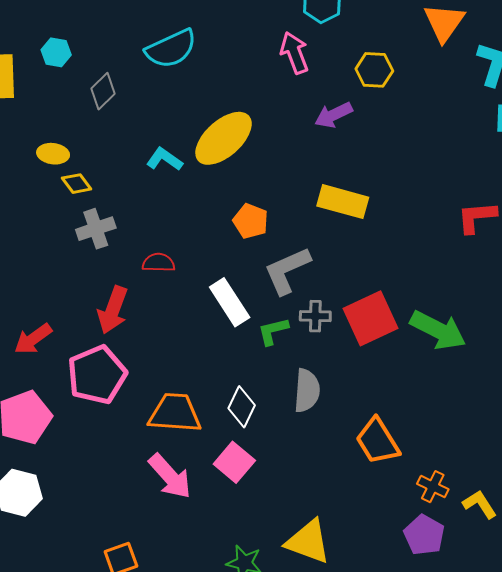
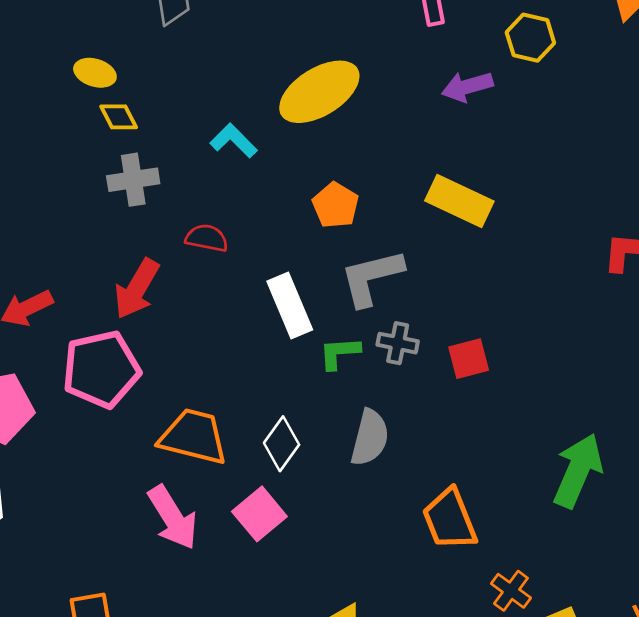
cyan L-shape: (164, 159) -> (234, 141), moved
red square: (370, 318) -> (469, 359), size x0.6
green arrow: (438, 330) -> (578, 471), moved, turned -104

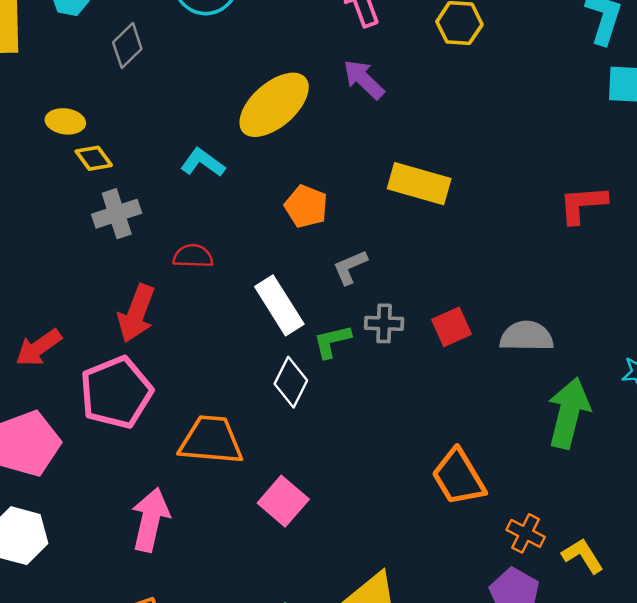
purple arrow: (467, 87) -> (364, 79), moved, turned 69
gray L-shape: (371, 277) -> (350, 267), size x0.6
gray semicircle: (370, 438) -> (527, 336), moved, turned -94
white diamond: (282, 444) -> (291, 382), moved
pink arrow: (173, 518) -> (150, 520), moved, turned -126

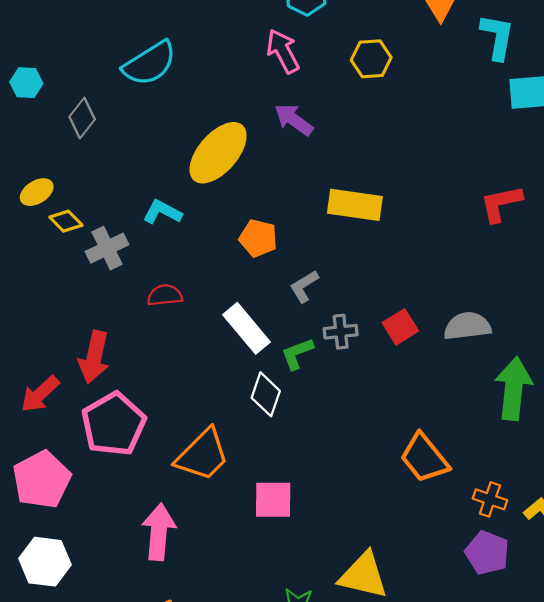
yellow ellipse: (65, 121) -> (37, 192), turned -32
gray cross: (117, 214) -> (107, 248), moved
red arrow: (136, 313) -> (94, 357), moved
orange trapezoid: (211, 440) -> (203, 455), turned 138
pink square: (283, 501) -> (273, 500), turned -33

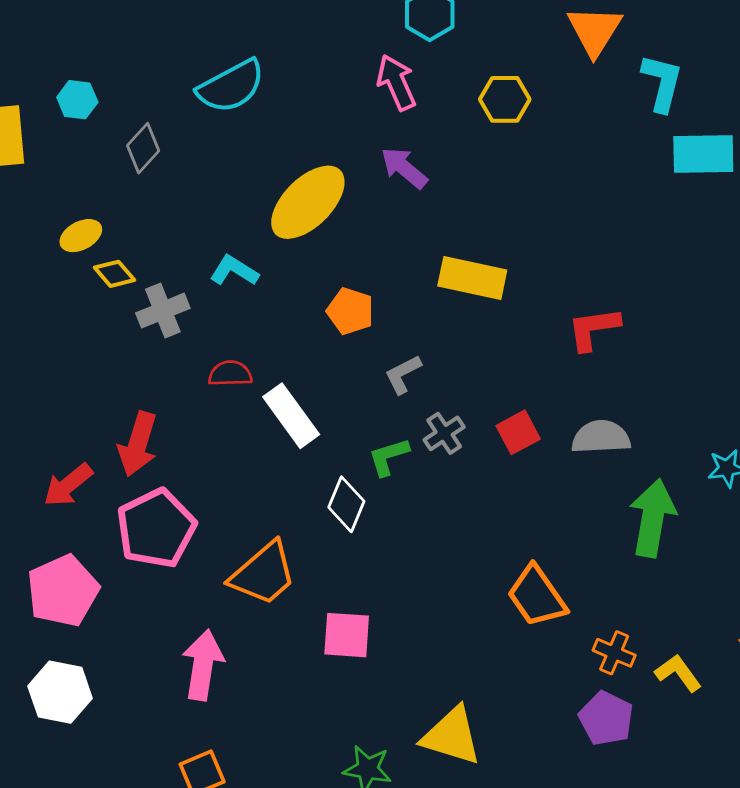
red L-shape: (501, 204) -> (594, 329), moved
white rectangle: (247, 328) -> (291, 416), moved
gray cross: (341, 332) -> (444, 433), turned -32

